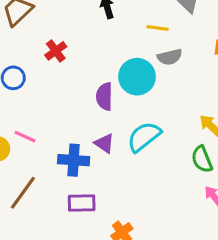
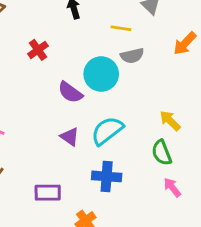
red cross: (56, 51) -> (38, 50), moved
purple semicircle: (104, 96) -> (70, 92), turned -55
blue cross: (74, 160) -> (107, 176), moved

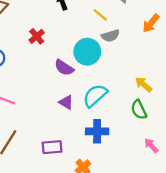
yellow line: (121, 28) -> (100, 15), turned 35
pink arrow: (172, 187) -> (151, 146), moved

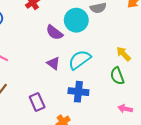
pink arrow: (151, 146) -> (125, 109), turned -40
purple rectangle: (52, 147) -> (37, 102), turned 66

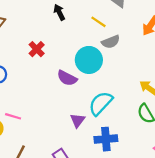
purple triangle: (53, 63) -> (78, 120), moved, turned 40

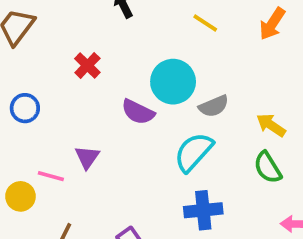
yellow line: (99, 22) -> (205, 23), moved
gray semicircle: (111, 42) -> (214, 106), moved
purple triangle: (78, 120) -> (87, 157), moved

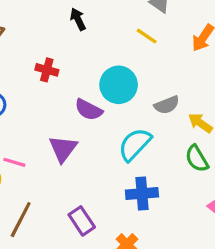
red cross: (87, 65) -> (47, 70), turned -30
gray semicircle: (214, 106) -> (167, 105), moved
purple triangle: (87, 157) -> (63, 149), moved, size x1.4

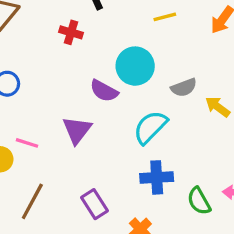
yellow line: (147, 36) -> (165, 17), turned -50
red cross: (47, 70) -> (71, 32), moved
green semicircle: (197, 159) -> (199, 201), moved

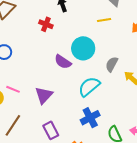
gray semicircle: (184, 88) -> (112, 64), turned 133
purple triangle: (77, 130) -> (44, 95), moved
blue cross: (157, 177) -> (90, 118), turned -30

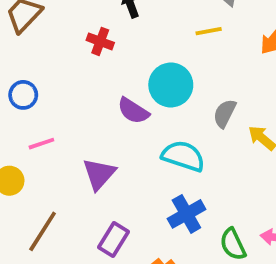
cyan semicircle: (89, 87) -> (183, 156), turned 60
pink line: (13, 89) -> (41, 144), moved, turned -40
purple rectangle: (51, 130) -> (113, 239), turned 60

